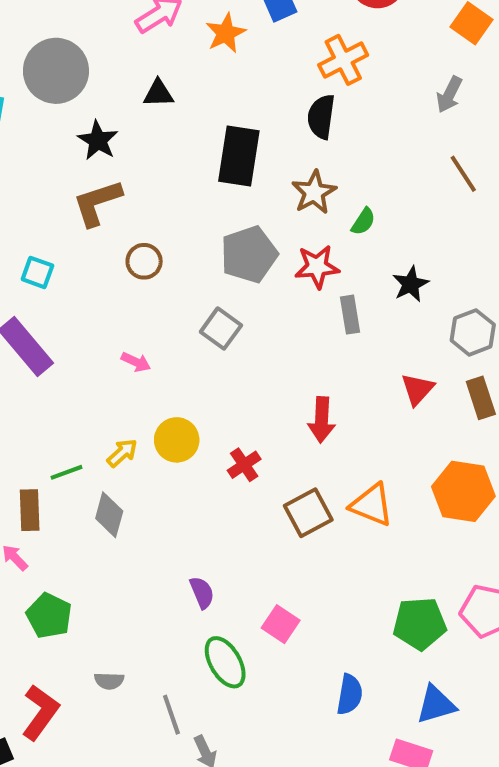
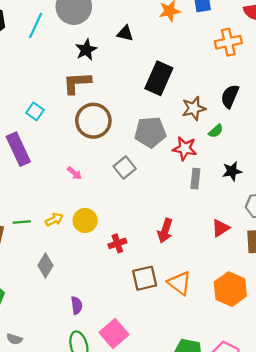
black semicircle: (321, 117) -> (230, 96), moved
brown circle: (144, 261) -> (93, 121), size x1.8
gray diamond: (109, 515) -> (45, 265), moved
pink square: (281, 624) -> (114, 334), size x1.4

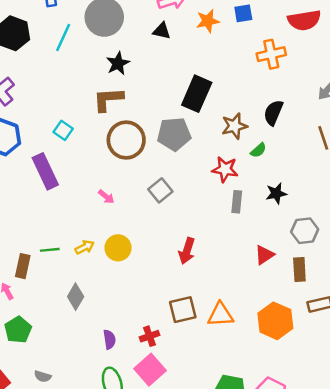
black triangle: (125, 33) -> (162, 31), moved
gray pentagon: (150, 132) -> (174, 134), moved
red arrow: (165, 231) -> (187, 251), moved
red cross: (117, 243) -> (150, 336), moved
orange triangle: (180, 283) -> (220, 315), turned -40

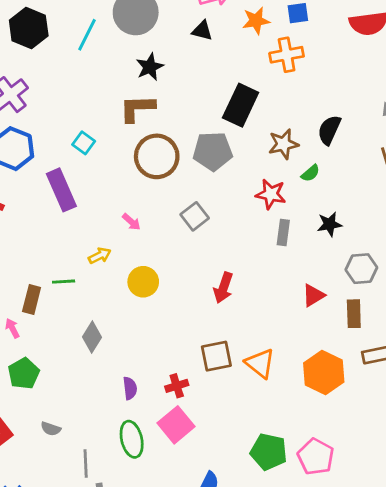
orange cross: (271, 54) -> (287, 55), moved
yellow arrow: (85, 247) -> (100, 256), moved
orange triangle: (220, 315) -> (260, 363), turned 40

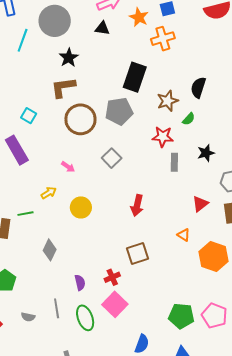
orange star: (256, 21) -> (139, 17), turned -30
orange triangle: (260, 363) -> (184, 235), moved, size x0.6
gray line: (86, 463) -> (57, 308), moved

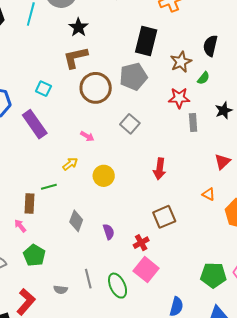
purple semicircle: (80, 283) -> (109, 232), moved

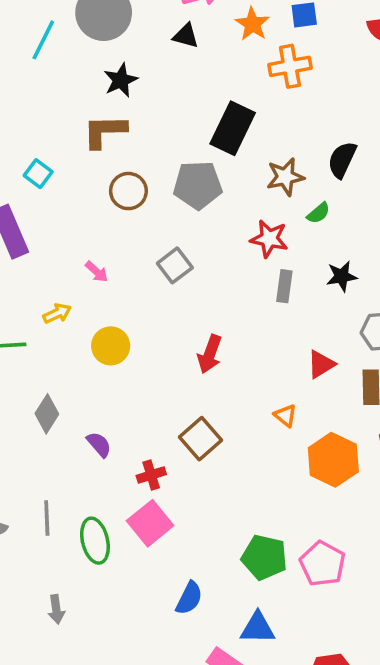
brown circle: (96, 88) -> (128, 191), size x0.7
brown square: (164, 217) -> (201, 439), turned -30
purple semicircle: (109, 232) -> (99, 444), turned -35

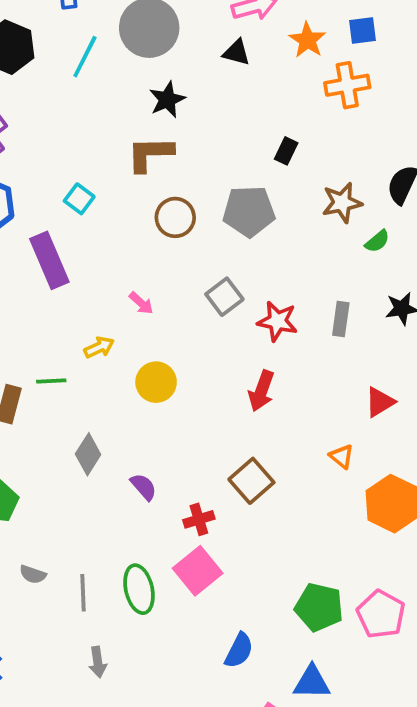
black rectangle: (233, 128) -> (286, 151), size x0.5
red star: (269, 239) -> (277, 321), moved
gray line: (47, 518) -> (83, 593), moved

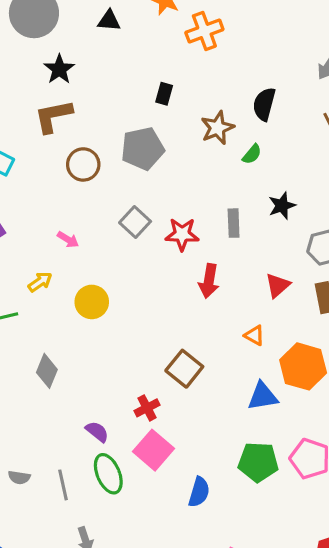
red arrow: (261, 391) -> (209, 281), moved
purple semicircle: (143, 487) -> (97, 432), moved
blue semicircle: (239, 651) -> (199, 492), moved
blue triangle: (312, 682) -> (263, 396), moved

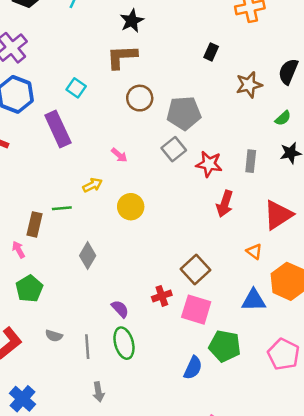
gray pentagon: (143, 149) -> (184, 113), moved
green semicircle: (252, 154) -> (283, 118), moved
red triangle: (278, 285) -> (278, 215), size x1.5
pink square: (153, 450) -> (196, 310), moved, turned -32
green pentagon: (258, 462) -> (225, 346), moved

